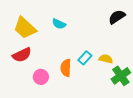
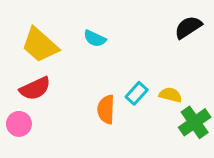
pink circle: (41, 77) -> (19, 124), moved

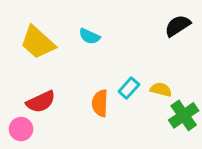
red semicircle: (35, 88) -> (41, 102), moved
pink circle: (19, 124) -> (21, 129), moved

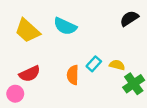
cyan semicircle: (89, 36) -> (65, 26), size x1.5

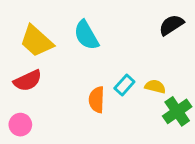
cyan semicircle: (65, 26) -> (86, 35), turned 35
red semicircle: (30, 74) -> (28, 81), moved

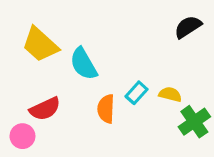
cyan semicircle: (86, 35) -> (84, 64), moved
red semicircle: (28, 81) -> (45, 109), moved

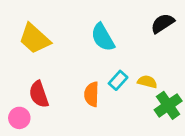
cyan semicircle: (84, 64) -> (103, 37), moved
red semicircle: (45, 109) -> (39, 94), turned 96

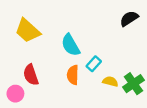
cyan semicircle: (103, 37) -> (71, 45), moved
yellow semicircle: (147, 82) -> (110, 81), moved

